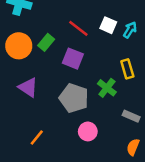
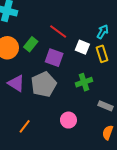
white square: (108, 25) -> (82, 47), moved
yellow rectangle: (127, 69) -> (102, 54), moved
green cross: (107, 88) -> (84, 82), turned 35
gray pentagon: (74, 98) -> (44, 84), moved, turned 30

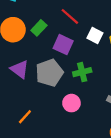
green cross: (84, 82) -> (82, 72), moved
pink circle: (68, 120) -> (71, 103), moved

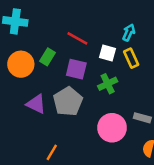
green cross: (82, 72) -> (108, 84), moved
pink circle: (71, 103) -> (112, 128), moved, size x1.5

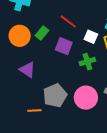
gray pentagon: (68, 101) -> (55, 96), moved
orange line: (52, 152) -> (34, 111), turned 48

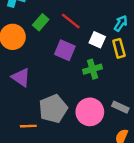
green rectangle: (42, 33) -> (41, 22), moved

